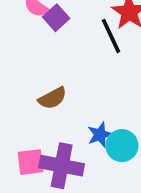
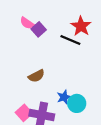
black line: (111, 36) -> (70, 40), turned -42
pink square: (31, 162) -> (24, 113), turned -35

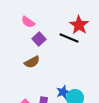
purple square: (39, 29) -> (39, 39), moved
brown semicircle: (36, 76) -> (32, 62), moved

